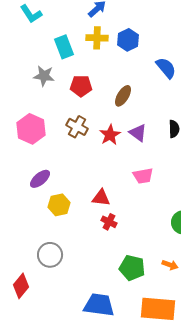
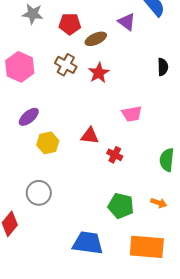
brown ellipse: (123, 96) -> (96, 39), moved, turned 35
purple triangle: (138, 133) -> (127, 22), moved
red cross: (109, 222) -> (115, 155), moved

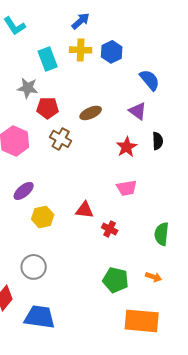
purple triangle: (127, 22) -> (138, 111), moved
red pentagon: (70, 24) -> (48, 108), moved
red star: (99, 73) -> (127, 147), moved
blue trapezoid: (88, 243) -> (40, 317), moved

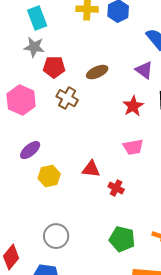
cyan rectangle: (48, 59) -> (37, 18), moved
gray circle: (34, 267) -> (56, 236), moved

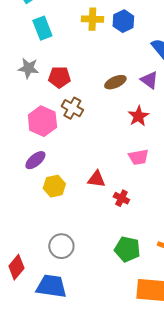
gray star: (34, 47) -> (28, 68), moved
brown ellipse: (97, 72) -> (115, 82), moved
pink hexagon: (21, 100) -> (42, 121), moved

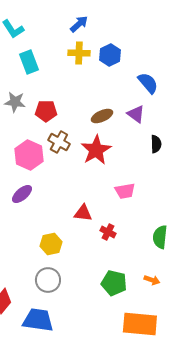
red star: (138, 116) -> (96, 150), moved, size x1.4
yellow hexagon: (54, 186) -> (51, 244), moved

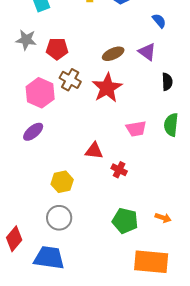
blue semicircle: (148, 83) -> (159, 21), size x0.7
green semicircle: (160, 237) -> (171, 125), moved

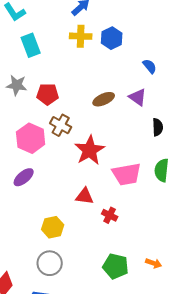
red star: (107, 88) -> (90, 150), moved
pink trapezoid: (136, 129) -> (127, 174), size x1.4

